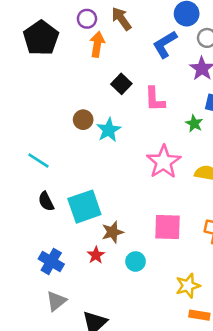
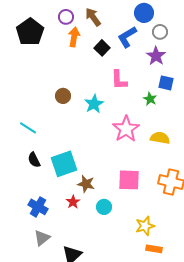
black square: (121, 84) -> (102, 48), moved
cyan star: (109, 130) -> (94, 104), moved
brown star: (113, 232) -> (86, 184), turned 30

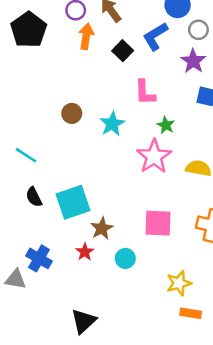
green star: (150, 99) -> (166, 125), moved
brown star: (86, 184) -> (102, 228), turned 30
gray triangle: (42, 238) -> (16, 279), moved, turned 48

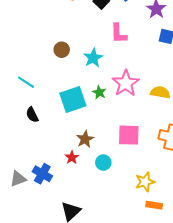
green star: (166, 125) -> (99, 92), moved
cyan square: (73, 202) -> (73, 100), moved
blue cross: (39, 258) -> (42, 174), moved
gray triangle: (16, 279) -> (18, 179), turned -30

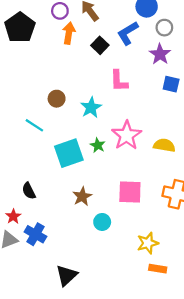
cyan line: (26, 82) -> (34, 125), moved
black semicircle: (32, 115) -> (29, 191), moved
red star: (72, 157) -> (13, 216), moved

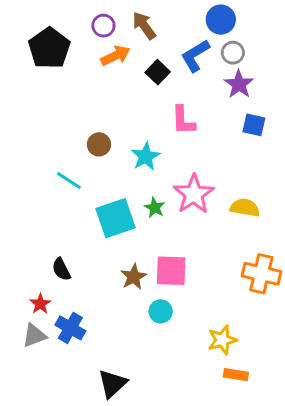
gray circle: (164, 28) -> (233, 53), moved
orange arrow: (69, 33) -> (115, 56), turned 55
pink square: (130, 192) -> (171, 271), moved

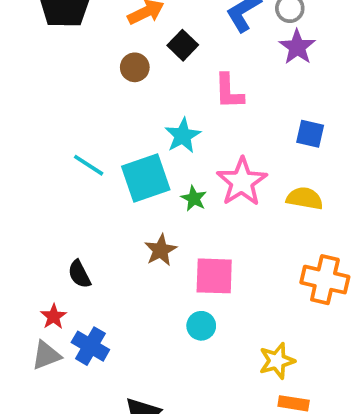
black square: (158, 72) -> (183, 45), moved
blue square: (254, 125) -> (310, 134), moved
brown circle: (99, 144) -> (135, 67), moved
cyan square: (115, 218) -> (146, 178), moved
brown star: (134, 277) -> (161, 250), moved

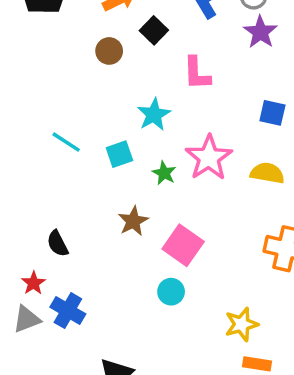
cyan square: (146, 178) -> (119, 154), size x0.6
pink square: (214, 276) -> (183, 245), turned 33

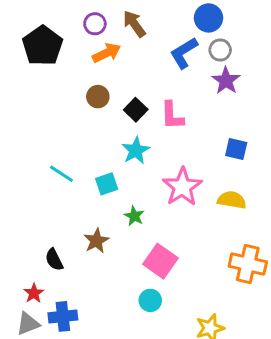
black square: (154, 30) -> (136, 110), moved
green star: (164, 173) -> (134, 216), moved
brown star: (133, 221) -> (96, 241), moved
blue cross: (68, 311) -> (63, 316), turned -36

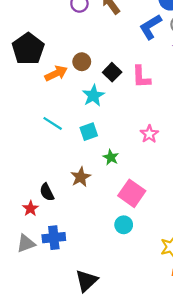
black pentagon: (43, 46) -> (28, 49), moved
orange arrow: (107, 53) -> (56, 73), moved
cyan star: (136, 150) -> (93, 96), moved
pink star: (182, 187) -> (149, 134), size x0.6
red star: (34, 293) -> (30, 208), moved

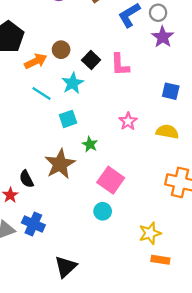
cyan line: (53, 123) -> (41, 94), moved
brown star: (81, 177) -> (60, 164), size x1.5
blue cross: (54, 238) -> (33, 224), turned 30

